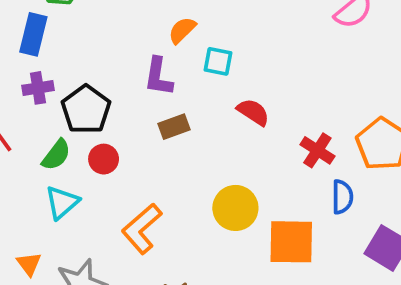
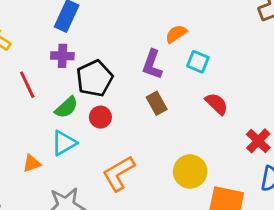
brown rectangle: (174, 127) -> (157, 103), turned 70
orange triangle: (29, 264) -> (32, 163), moved, turned 36

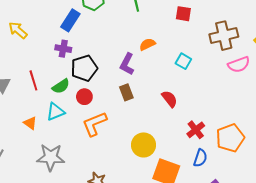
cyan square: (198, 62) -> (183, 61), moved
red line: (27, 85) -> (33, 80), moved
orange triangle: (32, 163) -> (30, 123), turned 48
orange L-shape: (119, 173) -> (94, 124), moved

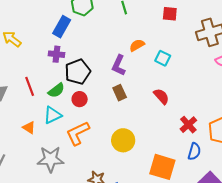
cyan square: (183, 61) -> (163, 58), moved
orange L-shape: (94, 124) -> (78, 133), moved
yellow circle: (144, 145) -> (123, 140), moved

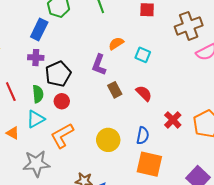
green semicircle: (56, 90) -> (38, 94), turned -54
brown rectangle: (120, 93) -> (115, 90), moved
blue semicircle: (194, 151) -> (143, 136), moved

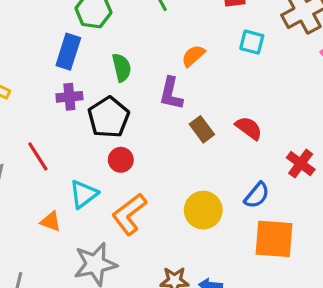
cyan square: (143, 55) -> (252, 42), moved
green semicircle: (38, 94) -> (122, 68), moved
blue semicircle: (143, 136) -> (257, 195), turned 36

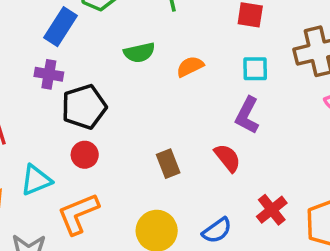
cyan square: (252, 42) -> (255, 69), turned -30
green semicircle: (122, 68) -> (139, 53), moved, turned 76
purple L-shape: (171, 94) -> (247, 115), moved
brown rectangle: (202, 129) -> (168, 164), moved

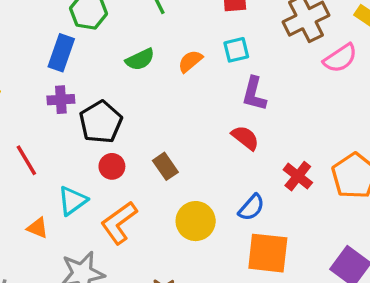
cyan square: (255, 69) -> (236, 50), moved
brown rectangle: (168, 164) -> (165, 166), moved

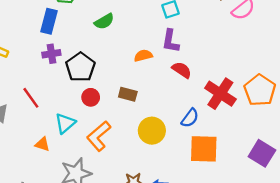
orange semicircle: (190, 61) -> (143, 56), moved, turned 30
purple L-shape: (254, 94) -> (170, 41), moved
brown rectangle: (165, 166) -> (128, 94), turned -36
red cross: (298, 176) -> (220, 94), size x1.5

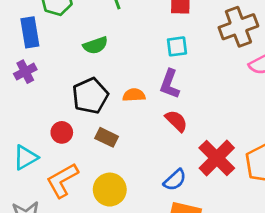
blue rectangle: (49, 21) -> (30, 32), turned -35
purple cross: (51, 54) -> (25, 72), turned -30
black pentagon: (80, 67) -> (90, 96), moved
yellow circle: (152, 131) -> (110, 190), moved

